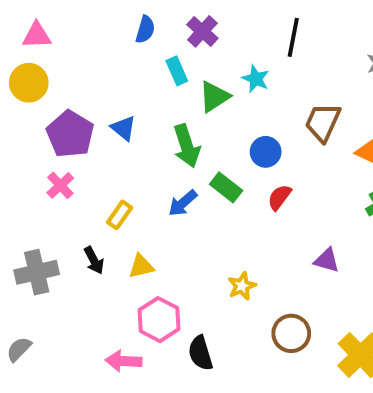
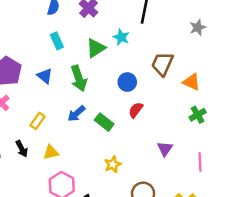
cyan rectangle: (177, 71) -> (57, 41), moved
blue triangle: (123, 128) -> (45, 76), moved
green rectangle: (226, 187) -> (104, 122), moved
purple triangle: (327, 260) -> (165, 149), turned 49

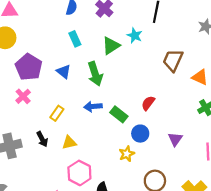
blue circle: (127, 82) -> (140, 134), moved
blue arrow: (76, 114) -> (93, 106), turned 36

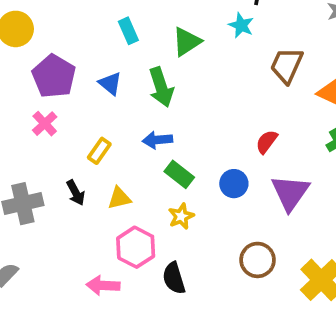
cyan star: (135, 36) -> (241, 25), moved
red semicircle: (148, 103) -> (267, 142), moved
green rectangle: (119, 114) -> (179, 174), moved
purple triangle: (175, 139) -> (290, 193), size x1.6
yellow star: (127, 154) -> (181, 216), moved

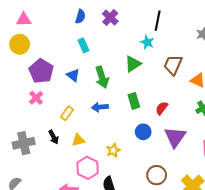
green triangle: (187, 42) -> (133, 64), moved
green rectangle: (179, 174) -> (134, 101), moved, turned 35

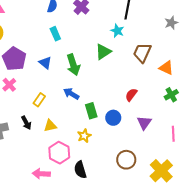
green rectangle: (134, 101) -> (91, 111), moved
blue arrow: (100, 107) -> (71, 94), turned 35
purple triangle: (175, 137) -> (144, 123), size x0.7

